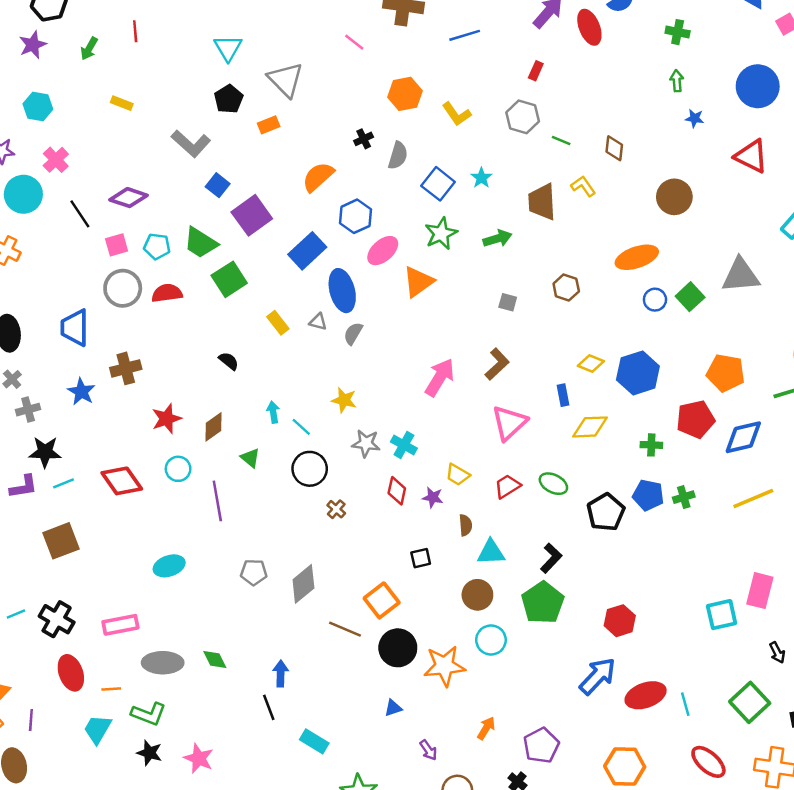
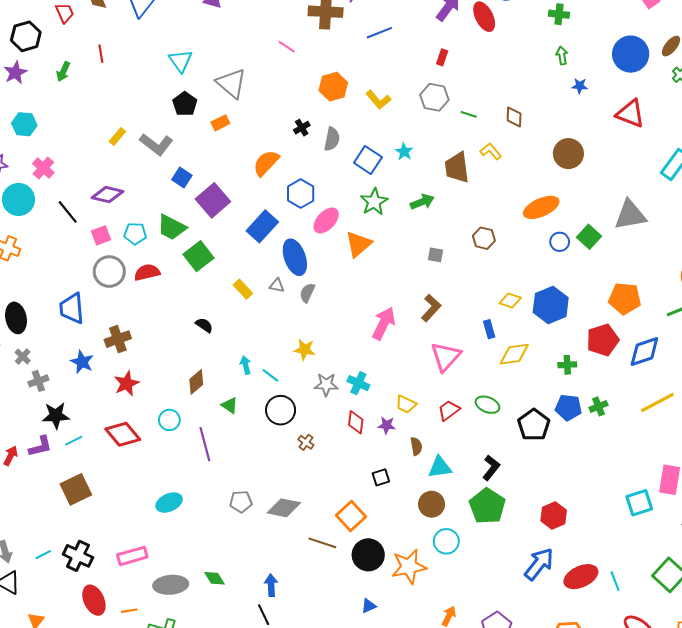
yellow rectangle: (122, 103) -> (117, 136), moved, turned -66
red star: (167, 419) -> (127, 383), moved
gray diamond: (303, 584) -> (284, 508), turned 56

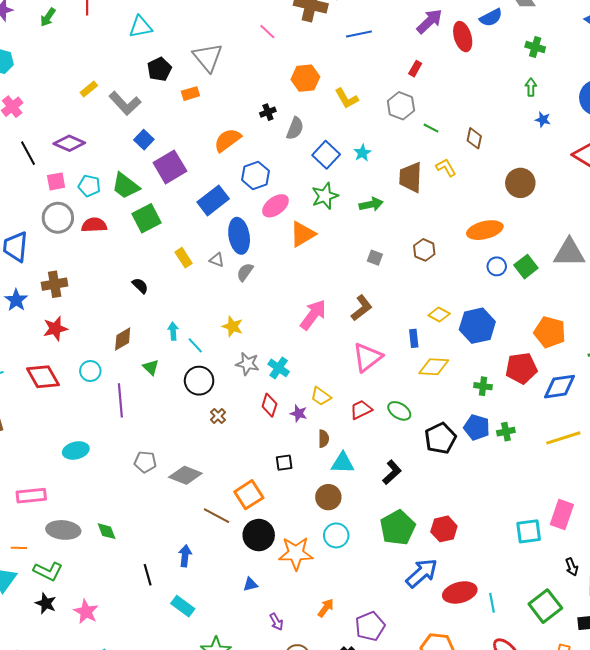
cyan triangle: (180, 61) -> (140, 27), moved, turned 45
green pentagon: (487, 506) -> (398, 528), moved
blue arrow: (271, 585) -> (185, 556), moved

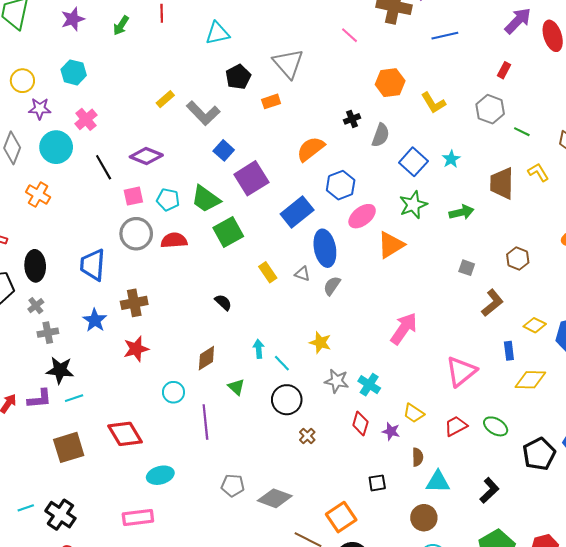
brown L-shape: (362, 308) -> (492, 303), moved
red diamond: (43, 377) -> (125, 434), moved
pink rectangle: (31, 496) -> (138, 517), moved

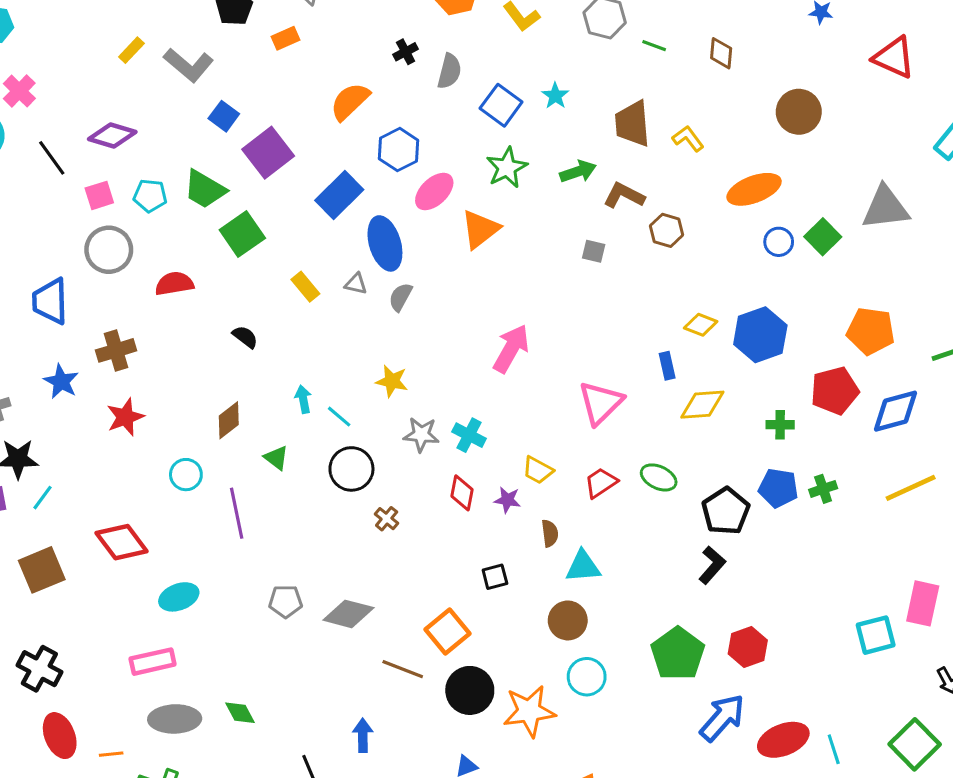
yellow L-shape: (538, 172) -> (688, 139), moved
red semicircle: (174, 240) -> (174, 284), moved
brown L-shape: (492, 303) -> (624, 195), moved, turned -108
cyan line: (74, 398) -> (42, 498), turned -30
black L-shape: (489, 490) -> (712, 565), moved

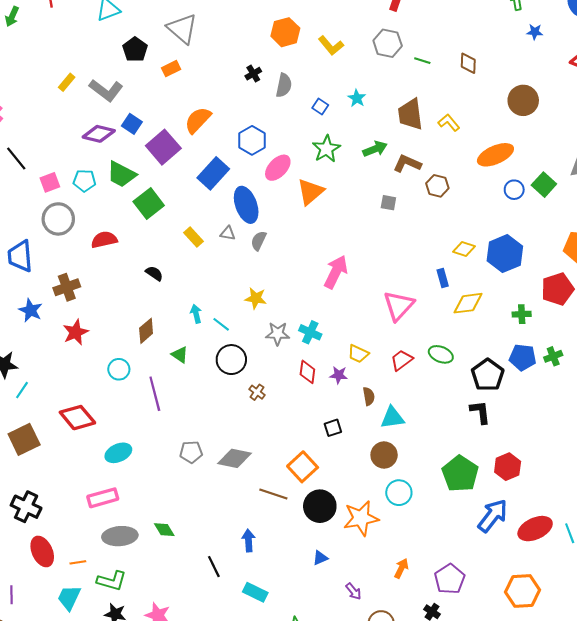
orange semicircle: (350, 101) -> (198, 120), moved
blue square: (501, 105) -> (320, 107), size x0.6
purple diamond: (112, 135) -> (99, 134), moved
black L-shape: (712, 565) -> (480, 412), turned -45

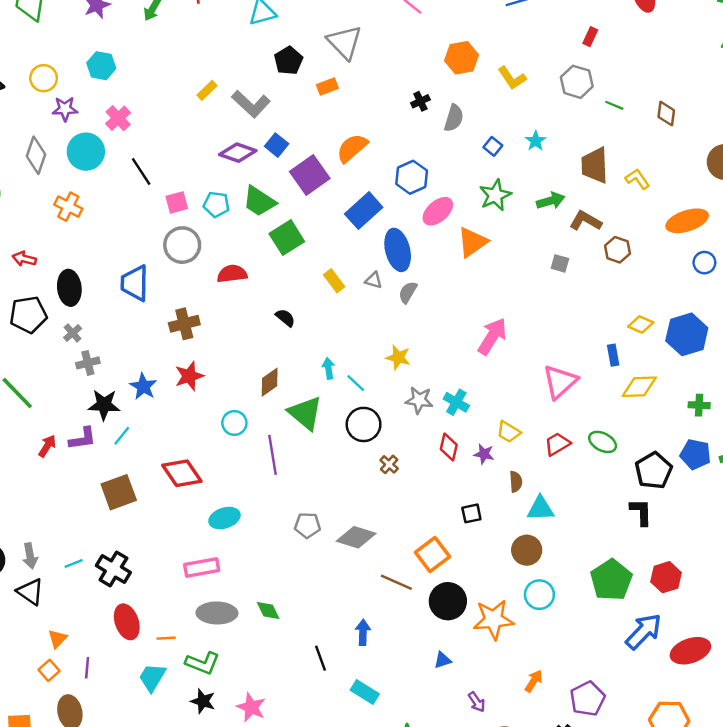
blue star: (31, 310) -> (143, 386), moved
green triangle: (180, 355) -> (305, 413), size x1.8

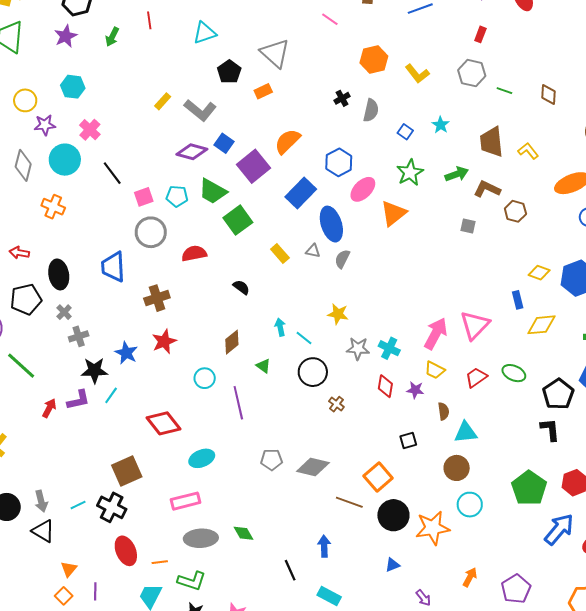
pink arrow: (492, 336) -> (436, 334), moved
green triangle: (305, 413) -> (263, 366), size x0.5
brown square: (119, 492) -> (127, 471), moved

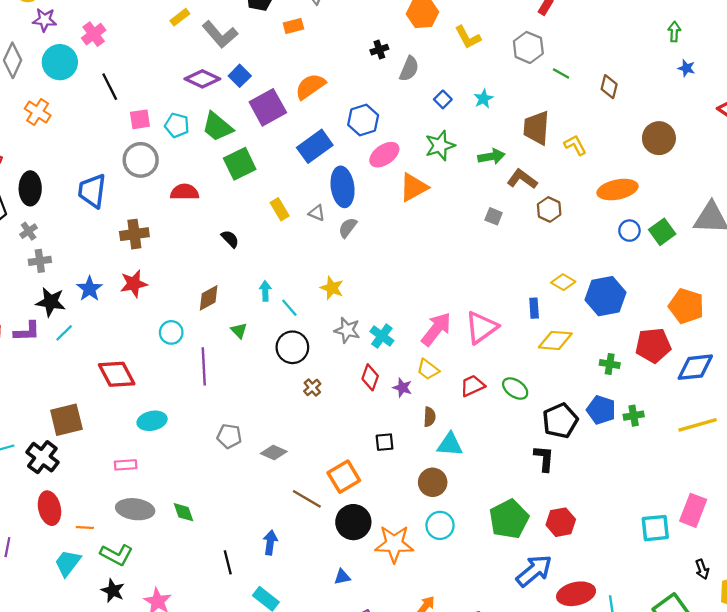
gray diamond: (313, 467) -> (274, 453), size x0.7
pink rectangle: (185, 501) -> (126, 465), size x0.7

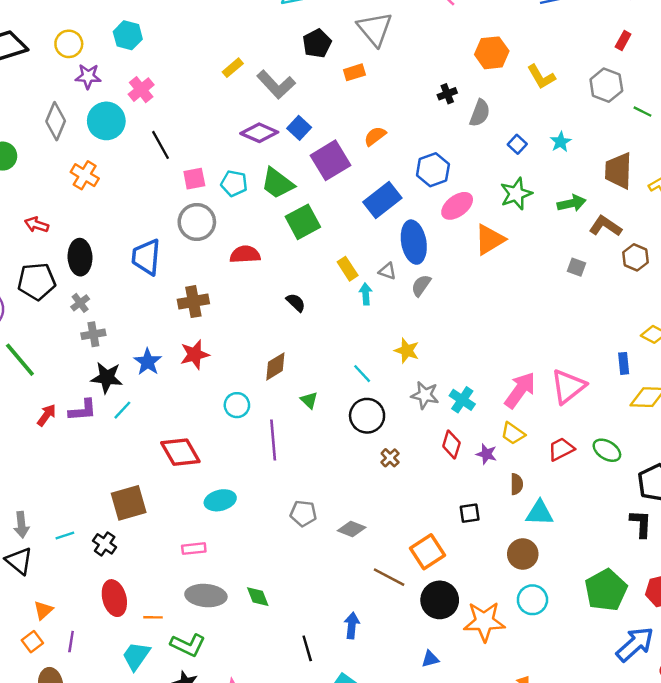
orange semicircle: (310, 86) -> (375, 136), size x0.7
cyan arrow: (265, 291) -> (366, 294), moved
black cross: (42, 457) -> (105, 544), size x0.7

